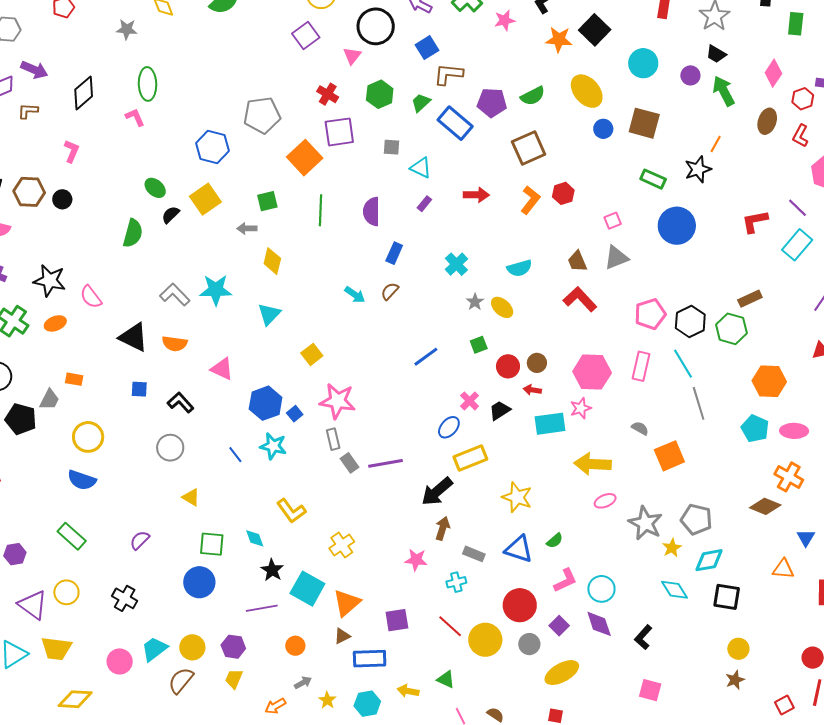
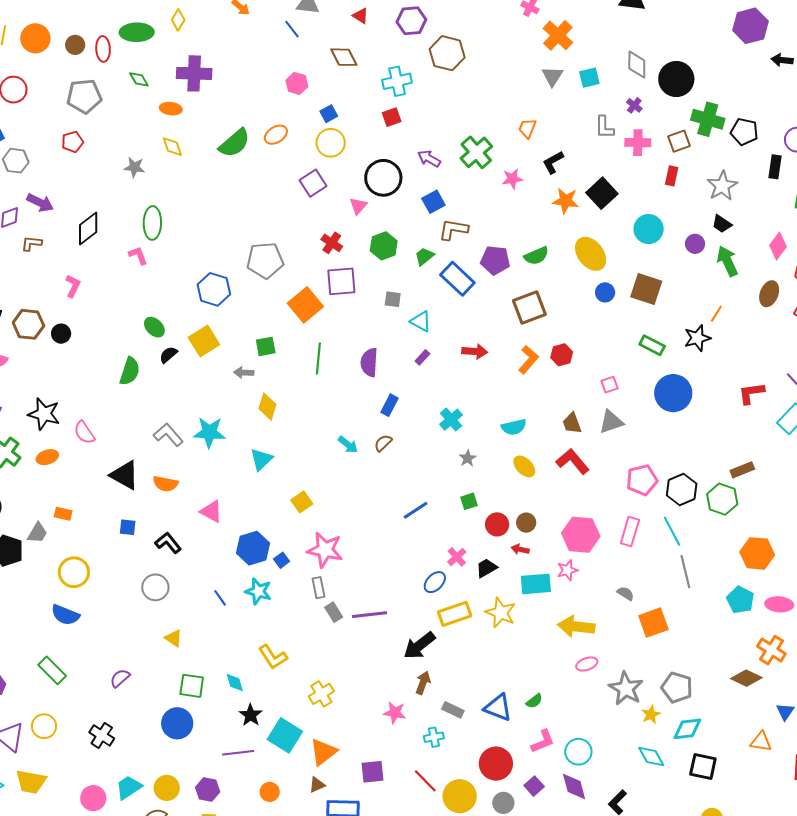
yellow ellipse: (502, 307) -> (524, 466), moved
yellow star: (517, 497) -> (501, 613), moved

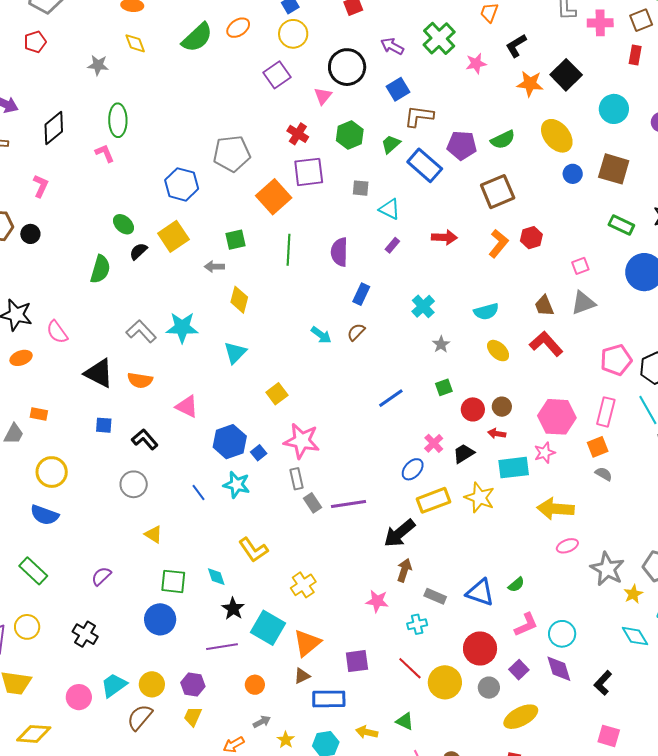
orange square: (653, 623) -> (598, 447), moved, size x0.7

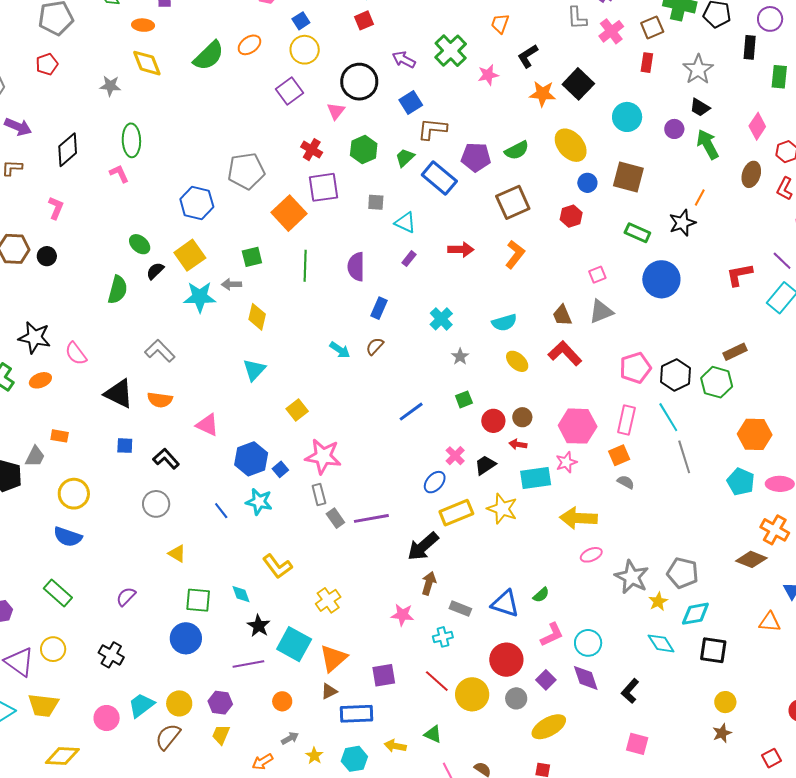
pink cross: (600, 23) -> (611, 31), turned -35
yellow diamond: (135, 43) -> (147, 63), size x1.4
red hexagon: (531, 238) -> (571, 216), moved
cyan star: (182, 327) -> (200, 297), moved

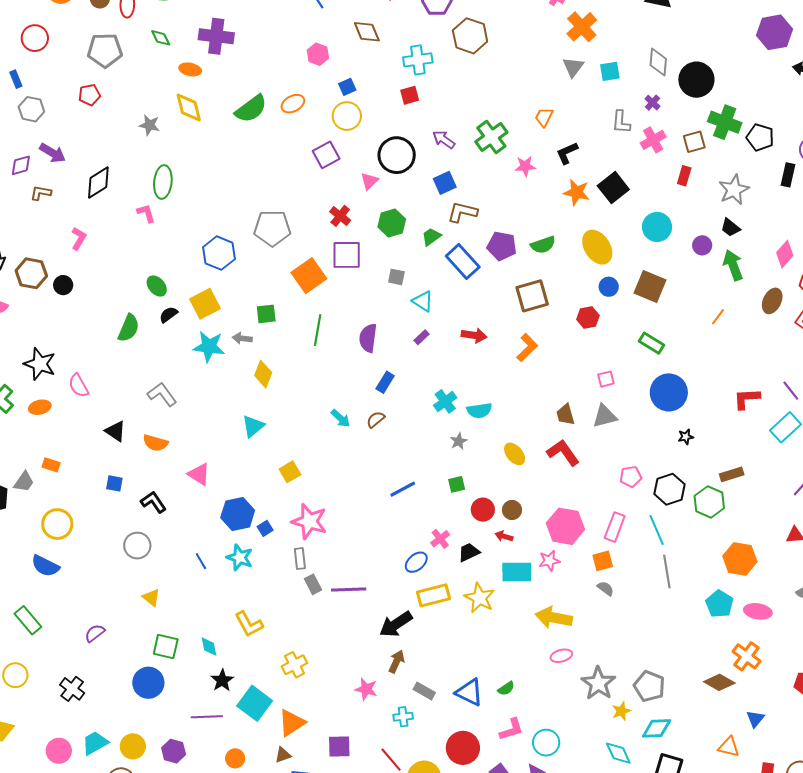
black star: (682, 223) -> (686, 437), moved, size x0.6
cyan semicircle: (504, 323) -> (479, 411), moved
pink pentagon: (635, 368) -> (631, 477), size x0.7
black triangle: (119, 394) -> (115, 431), size x0.7

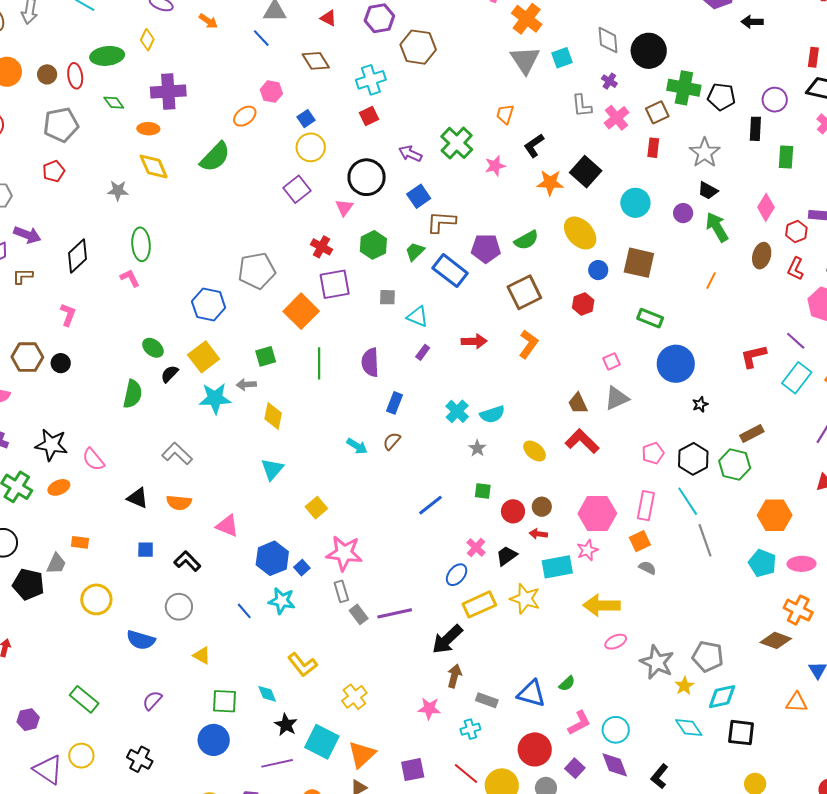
gray triangle: (573, 67) -> (525, 60), size x1.4
orange ellipse: (293, 104) -> (245, 116), moved
green square: (457, 484) -> (483, 491), turned 30
blue semicircle: (45, 566) -> (141, 640), moved

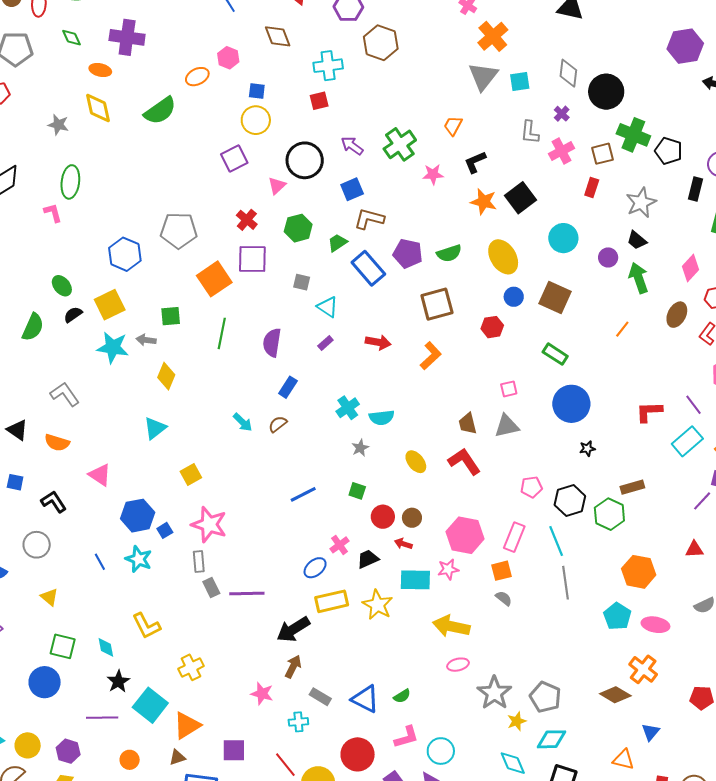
blue square: (306, 119) -> (257, 91), turned 30

